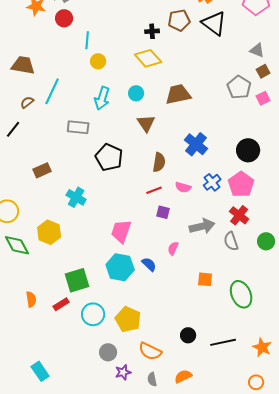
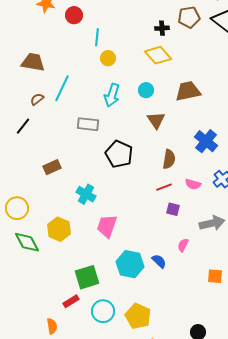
pink trapezoid: (121, 231) -> (107, 226), moved
orange semicircle: (31, 299) -> (52, 326), moved

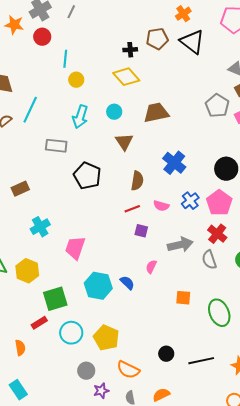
cyan cross: (86, 194) -> (40, 227), moved, turned 30
yellow hexagon: (59, 229) -> (27, 271), moved

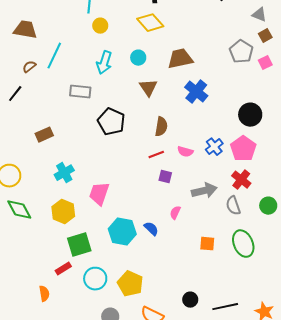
blue cross: (174, 163) -> (196, 92), moved
yellow hexagon: (27, 271) -> (63, 212), moved
green ellipse: (219, 313) -> (243, 244), moved

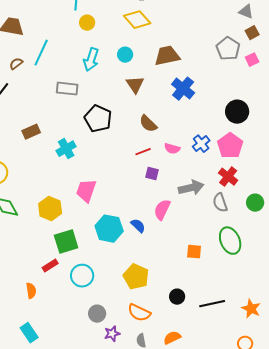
brown semicircle: (161, 127) -> (148, 124), turned 126
cyan cross: (64, 173) -> (66, 149), moved
pink semicircle: (175, 213) -> (162, 210), size x1.5
orange square: (207, 244) -> (194, 252), moved
yellow pentagon: (130, 284) -> (136, 277), moved

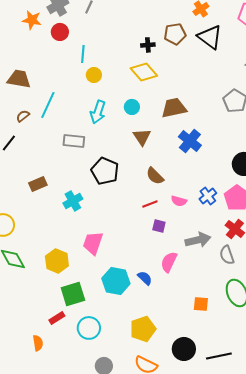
yellow pentagon: (136, 277) -> (143, 329), turned 30
black circle: (177, 297) -> (184, 349), size x1.5

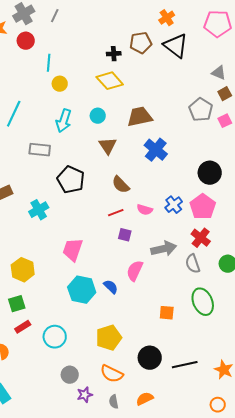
pink trapezoid: (93, 243) -> (73, 250), moved
green square: (73, 294) -> (17, 304), moved, size x0.7

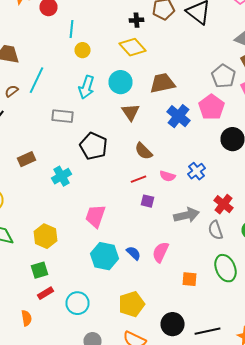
cyan circle: (98, 116) -> (120, 82), size x1.5
pink pentagon: (203, 207) -> (212, 107), moved
pink semicircle: (135, 271) -> (160, 252), moved

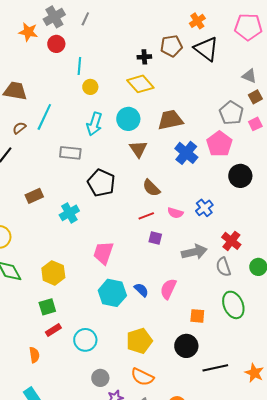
black circle: (172, 324) -> (186, 346), moved

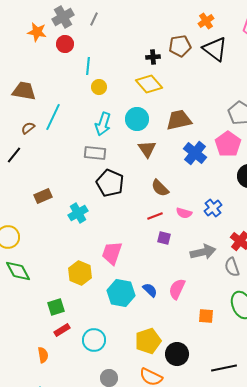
gray rectangle: (70, 153) -> (95, 153), moved
yellow hexagon: (53, 273) -> (80, 273), moved
black circle: (186, 346) -> (177, 354), moved

